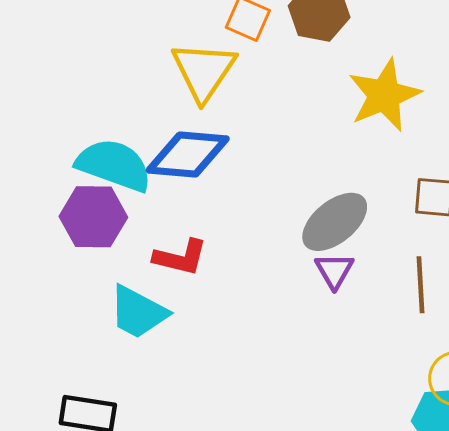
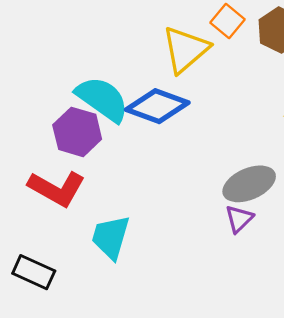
red L-shape: (180, 257) -> (57, 188), moved, size x1.4
cyan trapezoid: (138, 312) -> (111, 237), moved, turned 63

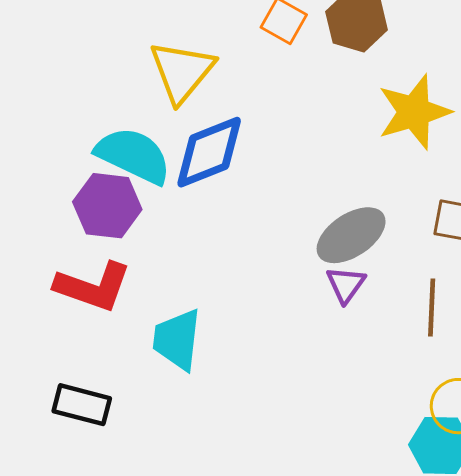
yellow triangle: (185, 50) -> (182, 72), moved
blue diamond: (157, 106) -> (209, 152), turned -32

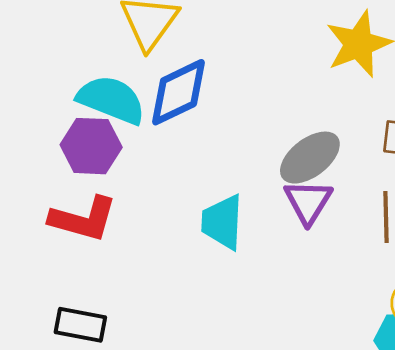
purple triangle: (346, 285) -> (308, 202), size x1.4
cyan trapezoid: (177, 340) -> (222, 222), moved

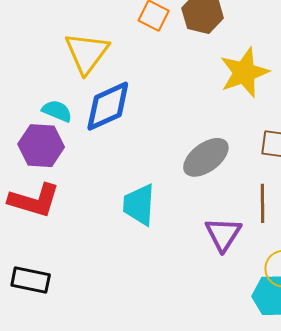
cyan semicircle: (111, 100) -> (57, 111), size x0.6
purple triangle: (308, 202) -> (223, 234), moved

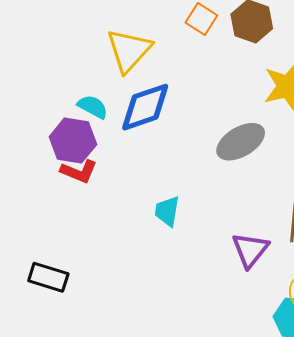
gray ellipse: (206, 157) -> (241, 142), moved
red L-shape: (34, 200) -> (79, 171), moved, size x0.7
cyan trapezoid: (139, 205) -> (167, 211), size x0.7

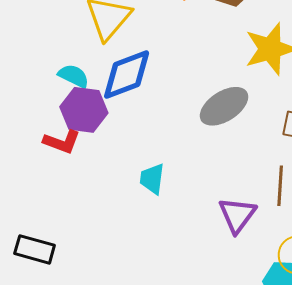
purple hexagon: (73, 141) -> (84, 110), moved

